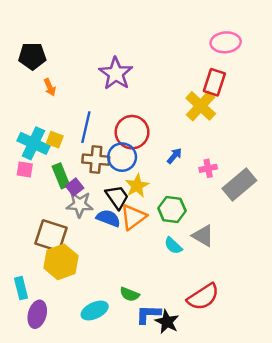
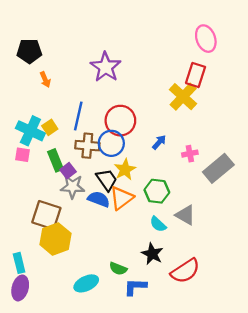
pink ellipse: (226, 42) -> (206, 39), turned 75
yellow square: (55, 140) -> (50, 127), turned 35
purple ellipse: (37, 314) -> (20, 288), moved
black star: (167, 322) -> (152, 254), moved

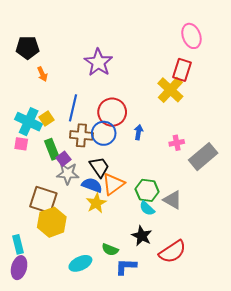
blue arrow: (159, 142) -> (139, 132), moved, turned -32
yellow star: (125, 170) -> (96, 203), moved
green hexagon: (157, 191) -> (147, 190), moved

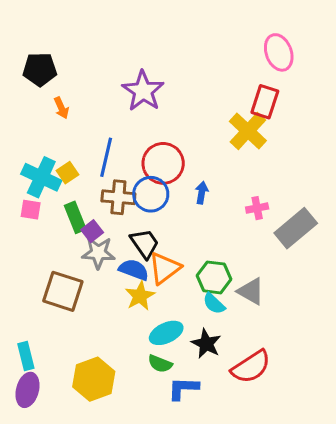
yellow hexagon: (52, 222) -> (94, 379), moved
cyan ellipse: (80, 263) -> (166, 333), moved

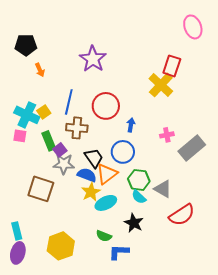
pink ellipse: (279, 52) -> (193, 27), moved
blue circle: (151, 194) -> (123, 152), moved
cyan ellipse: (166, 333) -> (106, 203), moved
red semicircle: (251, 367) -> (182, 215), moved

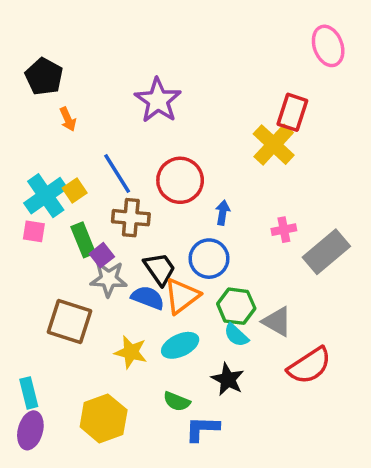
black pentagon: (26, 45) -> (44, 77), turned 30
blue line: (69, 102) -> (117, 174), turned -45
cyan cross: (27, 115) -> (46, 196), turned 30
yellow star: (91, 192) -> (131, 352), moved, turned -30

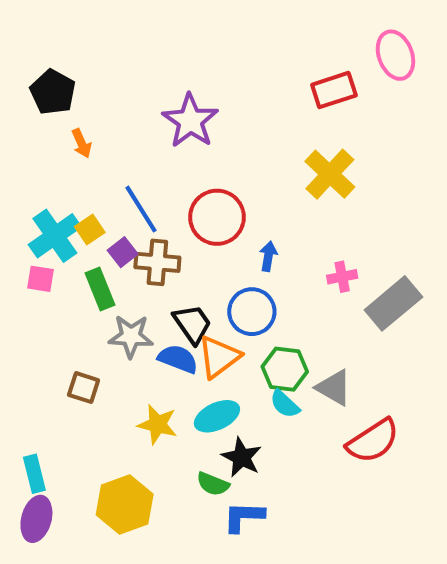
red rectangle: (292, 112) -> (334, 90), moved, turned 54
purple square: (102, 255) -> (123, 252), moved
brown square: (70, 322) -> (84, 388), size x0.6
black star: (228, 379) -> (242, 457), moved

